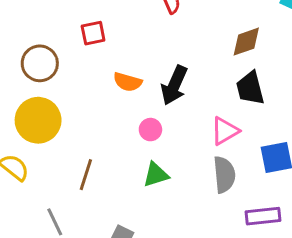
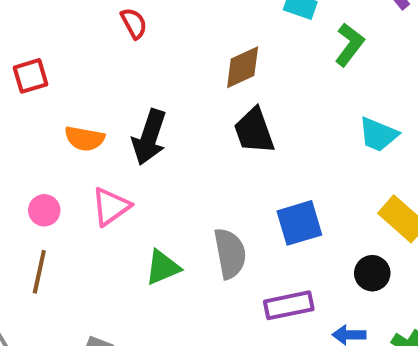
pink circle: (150, 130) -> (44, 210), moved
pink triangle: (225, 131) -> (111, 207), moved
green triangle: (156, 175) -> (163, 267), moved

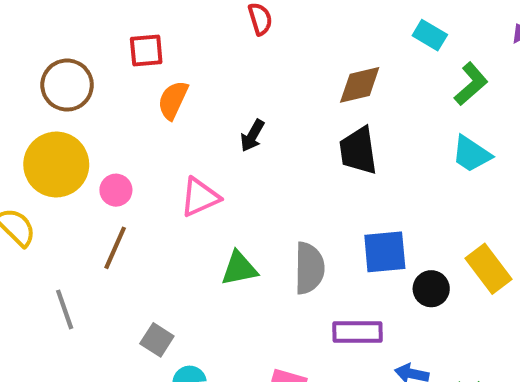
cyan trapezoid: (378, 135) -> (471, 154), moved
black arrow: (149, 137) -> (252, 136), size x0.6
orange semicircle: (85, 139) -> (173, 100), moved, turned 93
pink circle: (44, 210) -> (116, 190), moved
black circle: (372, 273) -> (431, 289), moved

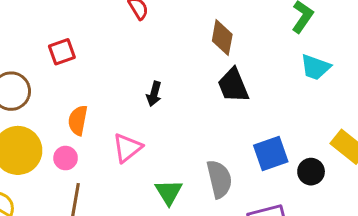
brown diamond: (360, 85) -> (222, 38), turned -52
orange semicircle: (173, 100) -> (78, 120), moved
green triangle: (239, 268) -> (169, 192), turned -36

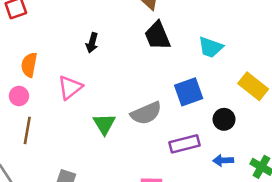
cyan trapezoid: (315, 67) -> (211, 47), moved
black circle: (311, 172) -> (224, 119), moved
gray semicircle: (219, 179) -> (146, 113), turned 80

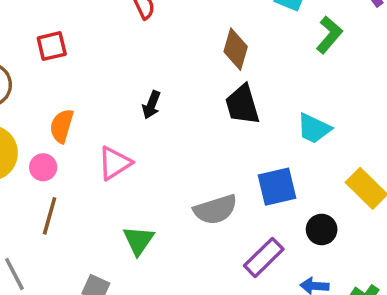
green triangle: (104, 124) -> (138, 240), moved
purple rectangle: (185, 144) -> (264, 257), turned -36

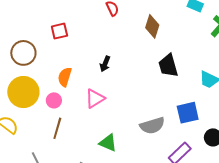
brown diamond: (236, 49) -> (152, 26), moved
black arrow: (151, 105) -> (105, 64), moved
green triangle: (138, 240) -> (108, 143), turned -42

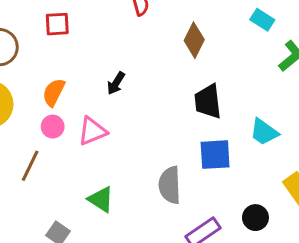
pink circle: (54, 100) -> (53, 127), moved
blue square: (188, 113) -> (215, 155), moved
gray semicircle: (152, 126) -> (170, 185), turned 95

